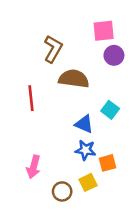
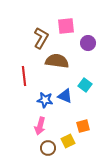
pink square: (104, 31) -> (66, 26), moved
blue star: (85, 150) -> (45, 100), moved
pink arrow: (34, 167) -> (40, 126), moved

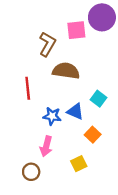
purple circle: (88, 43) -> (102, 17), moved, size x1.5
orange square: (83, 126) -> (93, 135), moved, turned -32
brown circle: (48, 148) -> (31, 172), moved

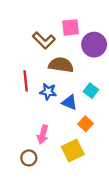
purple circle: (102, 17) -> (94, 45), moved
brown L-shape: (47, 44) -> (44, 40), turned 105
blue star: (52, 116) -> (48, 92), moved
yellow square: (79, 164) -> (73, 150), size x1.5

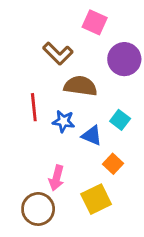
pink square: (71, 27) -> (95, 22), moved, turned 30
brown circle: (29, 158) -> (38, 209), size x1.5

